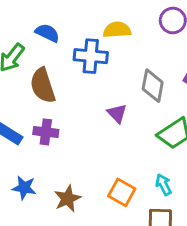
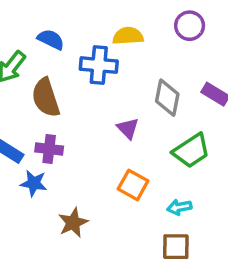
cyan arrow: (164, 185) -> (179, 207), turned -75
blue star: (24, 188) -> (34, 183), moved
orange square: (122, 192) -> (133, 185), moved

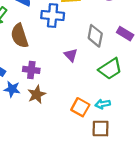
purple cross: (49, 149) -> (31, 70), moved
orange square: (133, 185) -> (80, 107), moved
brown star: (73, 223) -> (37, 94), moved

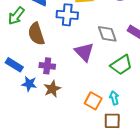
gray diamond: (95, 36) -> (107, 34), turned -30
purple triangle: (71, 55) -> (84, 52), size x1.5
cyan arrow: (103, 104) -> (114, 98), turned 88

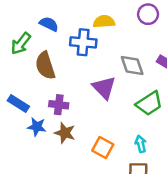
brown star: (52, 89) -> (65, 133), turned -30
orange square: (93, 101) -> (103, 148), moved

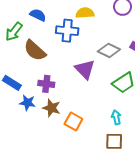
brown semicircle: (45, 66) -> (35, 50), turned -30
gray diamond: (132, 66) -> (109, 50), turned -45
orange square: (103, 148) -> (73, 121), moved

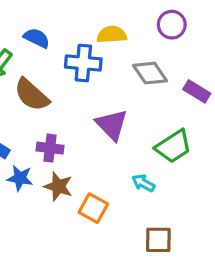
gray diamond: (109, 50) -> (150, 73), moved, turned 30
cyan arrow: (116, 117) -> (143, 183), moved, turned -48

